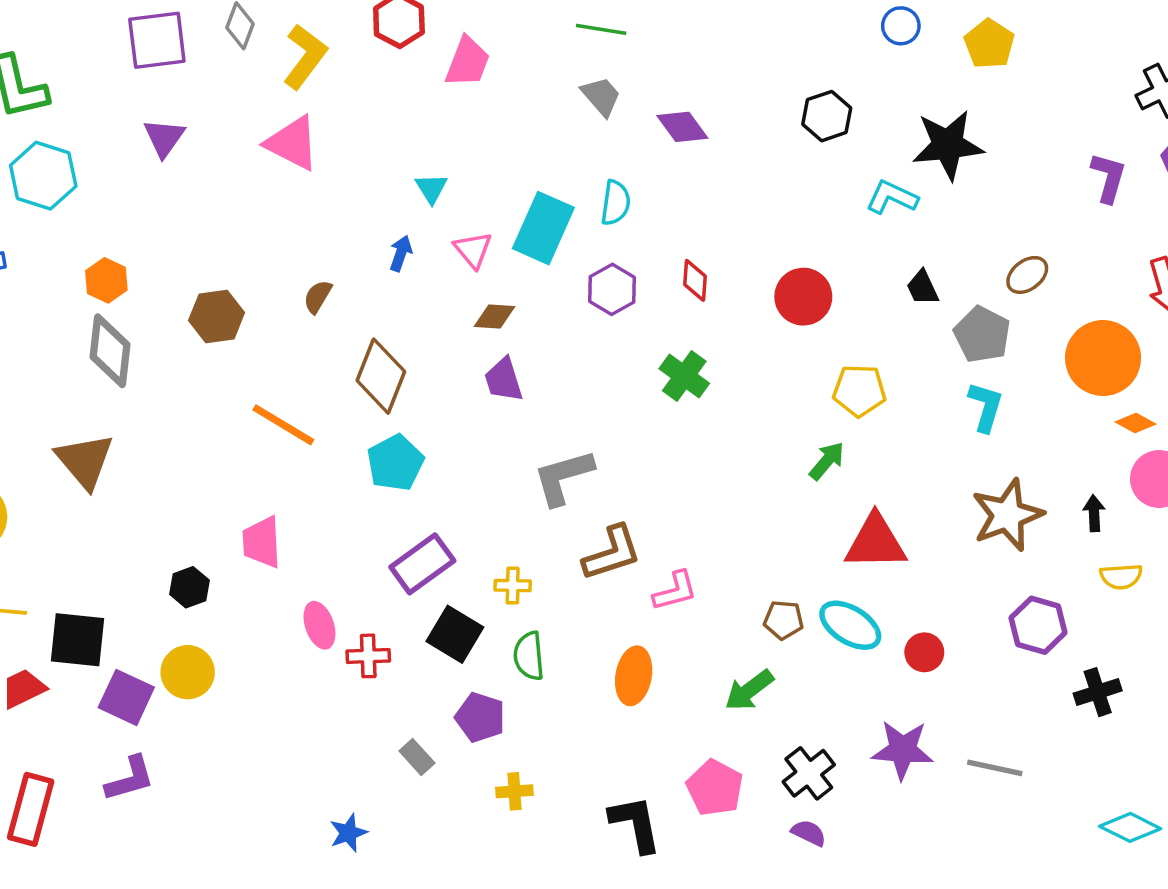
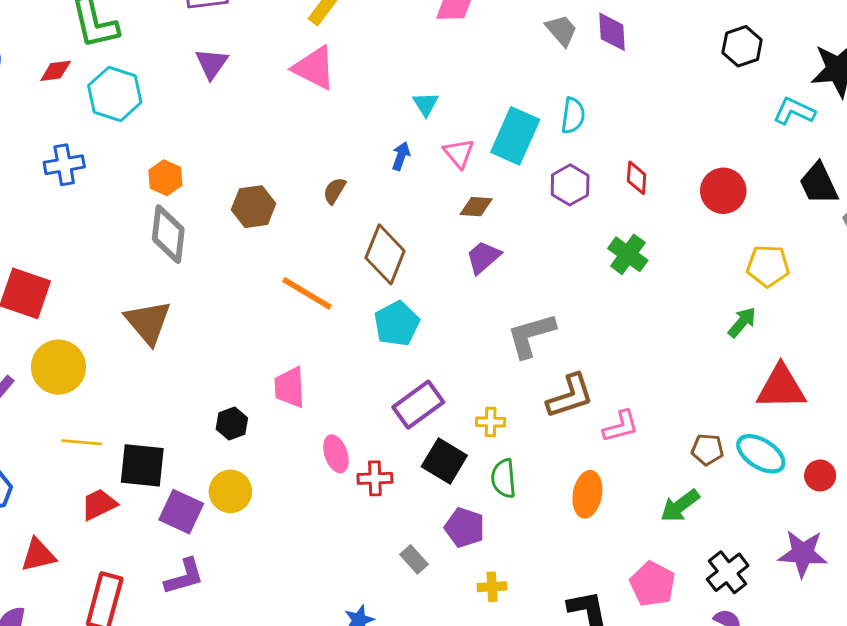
purple diamond: (682, 127) -> (612, 32), moved, turned 33
black trapezoid: (922, 288) -> (819, 184), size x1.5
purple trapezoid: (504, 380) -> (483, 257), turned 66

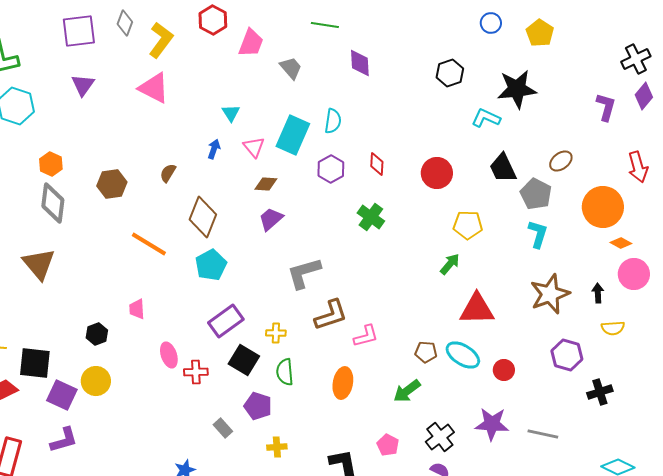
gray trapezoid: (561, 30) -> (291, 68), moved
pink trapezoid: (290, 387) -> (137, 309), size x0.7
pink pentagon: (652, 584) -> (388, 445), size x0.7

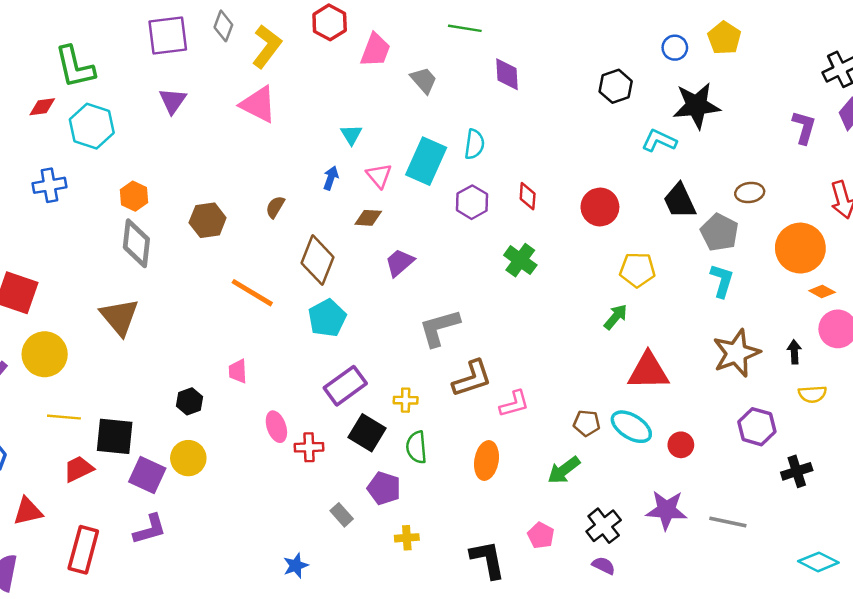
blue circle: (491, 23) -> (675, 48), moved
brown ellipse: (561, 161) -> (750, 193), turned 30
brown diamond: (266, 184) -> (368, 218), moved

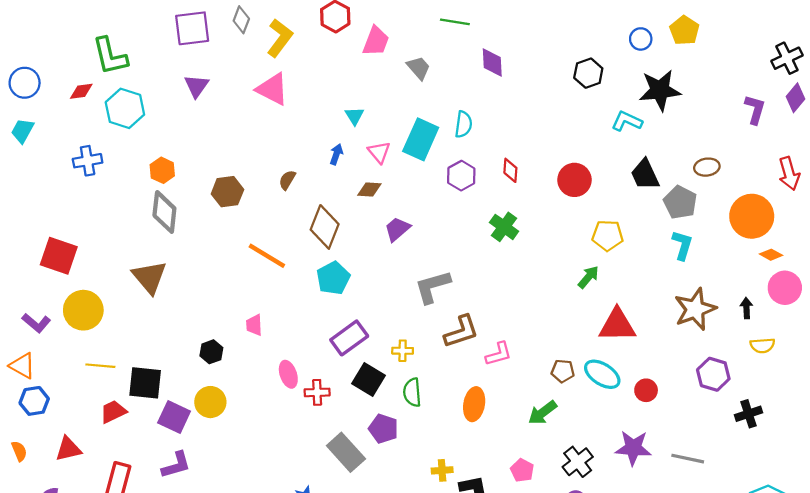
gray rectangle: (342, 515) -> (346, 452), size x1.8
yellow cross: (407, 538) -> (442, 470), moved

